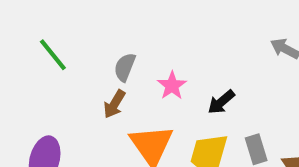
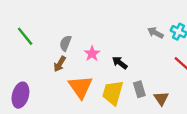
black arrow: (221, 102) -> (120, 63), turned 77

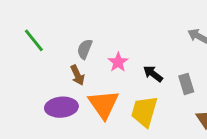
brown arrow: (60, 64) -> (77, 75), turned -56
gray rectangle: (139, 89) -> (186, 84), moved
purple ellipse: (20, 95) -> (61, 107), moved, turned 70

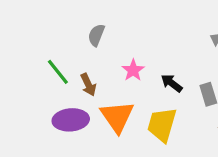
green line: (34, 40) -> (58, 72), moved
gray semicircle: (85, 49) -> (96, 35), moved

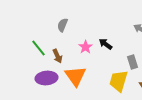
black arrow: (172, 83) -> (106, 44), moved
yellow trapezoid: (162, 125) -> (119, 81), moved

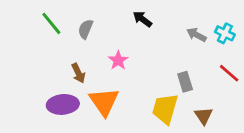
black arrow: (106, 44) -> (142, 19), moved
green line: (39, 48) -> (51, 23), moved

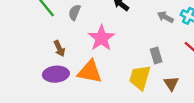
pink star: (118, 60) -> (101, 38), size x1.6
brown arrow: (78, 73) -> (59, 49), moved
orange triangle: (104, 102) -> (90, 72), turned -44

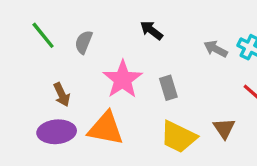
gray rectangle: (156, 56) -> (168, 88), moved
yellow trapezoid: (140, 78) -> (178, 137), turned -80
brown triangle: (171, 83) -> (224, 128), moved

